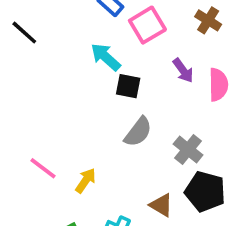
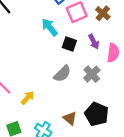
brown cross: (208, 20) -> (103, 13), moved
black square: (128, 86) -> (69, 44), moved
gray cross: (188, 149) -> (92, 74), moved

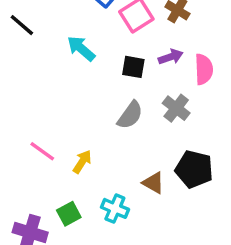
cyan arrow: (50, 27) -> (81, 48), moved
purple arrow: (94, 42) -> (171, 57), turned -72

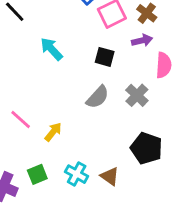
cyan arrow: (81, 48) -> (51, 49), moved
purple arrow: (171, 57) -> (142, 40), moved
brown triangle: (153, 183) -> (110, 176), moved

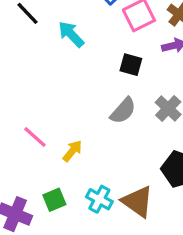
cyan arrow: (51, 49) -> (71, 34), moved
brown triangle: (110, 176) -> (138, 202), size x1.5

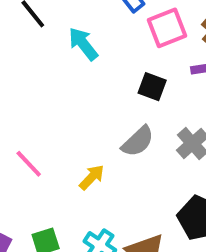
yellow arrow: (72, 151) -> (92, 177), moved

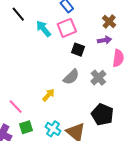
pink square: (167, 28) -> (67, 28), moved
pink line: (29, 164) -> (16, 107), moved

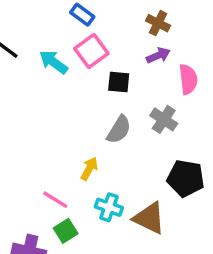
pink line: (16, 107) -> (55, 200), moved
cyan cross: (53, 129) -> (109, 207), moved

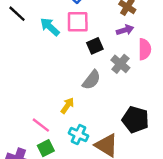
pink square: (91, 51) -> (78, 22), turned 30
black square: (119, 82) -> (95, 46), turned -35
gray cross: (164, 119) -> (120, 64), moved

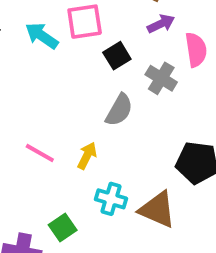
pink line: (41, 125) -> (40, 153), moved

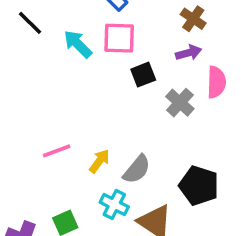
gray semicircle: (119, 110) -> (137, 169), moved
pink line: (40, 153) -> (57, 151), turned -60

